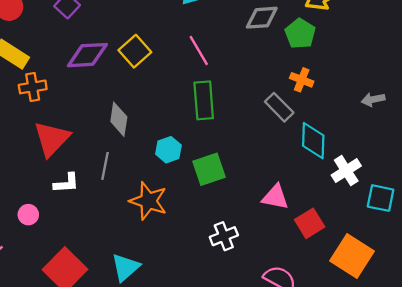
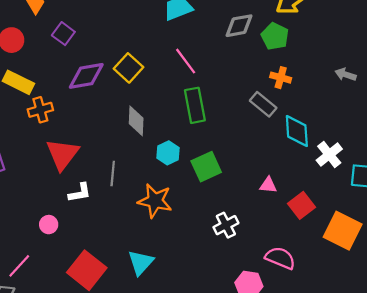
gray arrow: (373, 99) -> (346, 75), moved, turned 36
gray diamond: (119, 119) -> (136, 121), moved
pink triangle: (275, 197) -> (268, 185), size x0.7

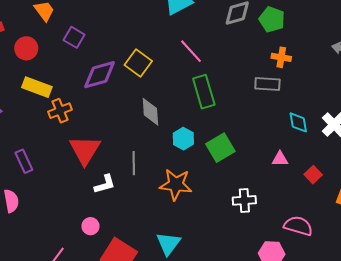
gray rectangle: (263, 104) -> (267, 84), turned -30
cyan diamond: (297, 131) -> (298, 122), moved, size x0.7
red square: (302, 205) -> (313, 175), size x0.7
pink circle: (49, 225) -> (90, 226), moved
white cross: (226, 225) -> (244, 200), turned 30

